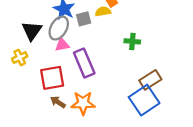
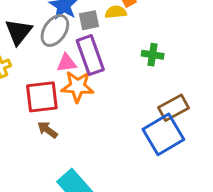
pink triangle: (62, 45) -> (67, 63), moved
purple rectangle: (84, 63) -> (90, 55), moved
orange star: (83, 103) -> (78, 86), moved

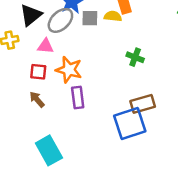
purple rectangle: (90, 55) -> (78, 97), moved, size x0.7
pink triangle: (67, 63) -> (46, 46), moved
red square: (42, 97) -> (38, 72), size x0.6

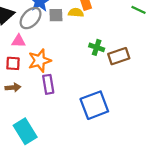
orange star: (69, 70) -> (40, 61), turned -30
brown arrow: (37, 99) -> (13, 87), turned 128
brown rectangle: (143, 104) -> (119, 56), moved

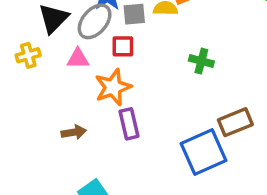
brown rectangle: (119, 56) -> (235, 122), moved
red square: (13, 63) -> (123, 46), moved

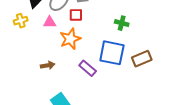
purple rectangle: (129, 124) -> (88, 68), moved, turned -36
blue square: (203, 152) -> (112, 53), moved, turned 36

